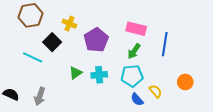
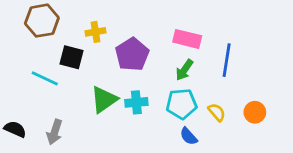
yellow cross: (69, 24) -> (95, 32), turned -32
black square: (52, 42) -> (72, 57), turned -30
green triangle: (76, 73) -> (104, 100), size x1.5
yellow semicircle: (156, 91) -> (217, 112), moved

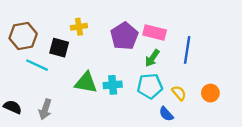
brown hexagon: (42, 21) -> (23, 36), moved
purple pentagon: (132, 54) -> (124, 36), moved
green triangle: (104, 100) -> (86, 83), turned 45
blue semicircle: (189, 136) -> (166, 114), moved

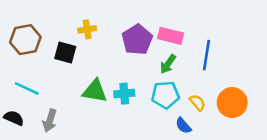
cyan line: (37, 65) -> (27, 88), moved
orange circle: (210, 93) -> (232, 103), size x1.5

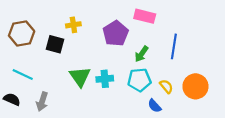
pink rectangle: (171, 36) -> (145, 16), moved
green triangle: (95, 91) -> (80, 77), turned 45

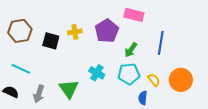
yellow cross: (73, 25) -> (75, 32), moved
green triangle: (80, 77) -> (69, 89), moved
cyan cross: (105, 79) -> (97, 73), turned 35
blue semicircle: (154, 106) -> (143, 98), turned 48

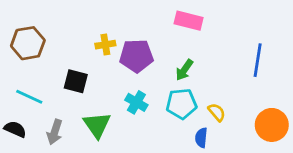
purple pentagon: (107, 31) -> (136, 56), moved, turned 30
black square: (51, 41) -> (76, 81), moved
blue line: (161, 43) -> (258, 60), moved
orange circle: (181, 80) -> (272, 125), moved

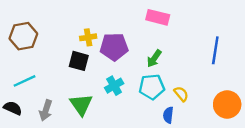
black square: (76, 81) -> (79, 61), moved
cyan line: (29, 97) -> (25, 81), turned -50
cyan cross: (136, 102) -> (114, 86), turned 30

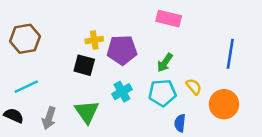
yellow semicircle: (181, 94) -> (194, 87), moved
orange circle: (227, 104) -> (224, 104), moved

